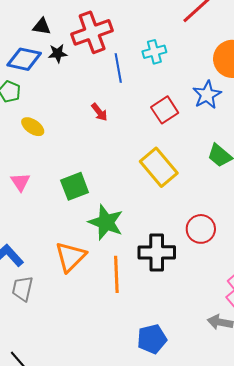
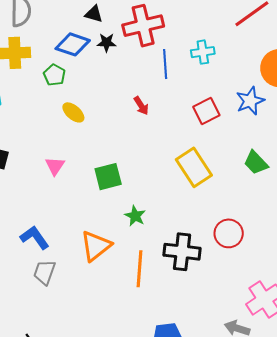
green star: (106, 222) -> (135, 216), size x0.6

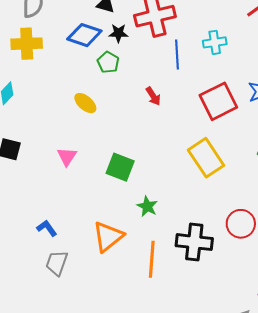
green pentagon: (54, 75) -> (108, 62), moved
red square: (206, 111) -> (218, 101), size x1.4
green square: (108, 177) -> (120, 167), turned 36
blue L-shape: (35, 238) -> (47, 228), size x0.7

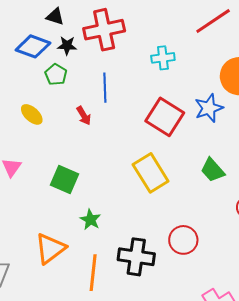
blue line: (177, 54) -> (105, 88), moved
red arrow: (153, 96) -> (84, 116), moved
red square: (218, 101) -> (165, 117), turned -33

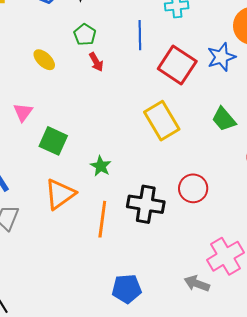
green pentagon: (56, 75) -> (85, 35), moved
blue line: (105, 88) -> (140, 35), moved
green square: (65, 180) -> (53, 141), moved

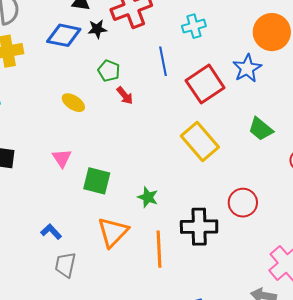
red square: (177, 65) -> (205, 84), turned 33

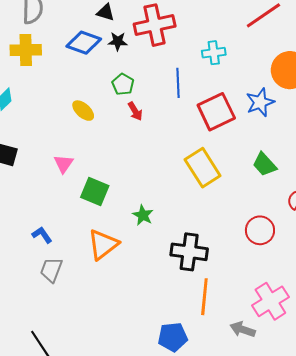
red circle: (243, 203) -> (260, 230), moved
orange line: (159, 249) -> (204, 297), moved

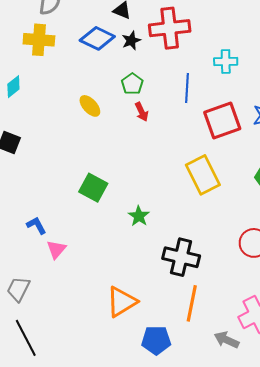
black star: (118, 41) -> (131, 41), turned -30
pink triangle: (64, 164) -> (56, 249), moved
orange triangle: (103, 244) -> (122, 302), moved
gray trapezoid: (51, 270) -> (18, 289), moved

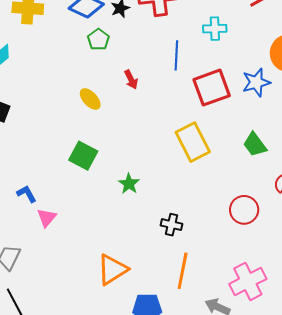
green pentagon: (132, 84) -> (98, 39), moved
yellow ellipse: (90, 106) -> (90, 99), moved
black cross: (181, 257) -> (172, 225), size x0.6

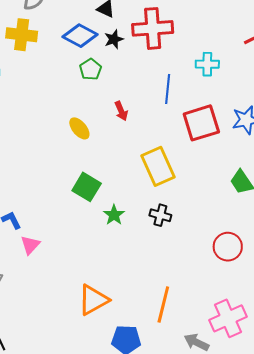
yellow rectangle: (193, 142) -> (158, 166), moved
green square: (83, 156) -> (87, 187), moved
black cross: (172, 225) -> (160, 215), moved

